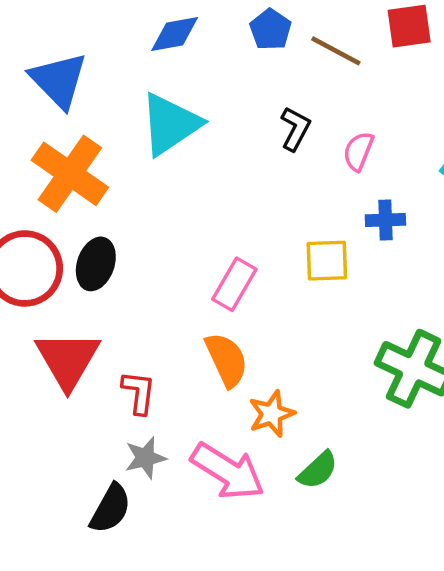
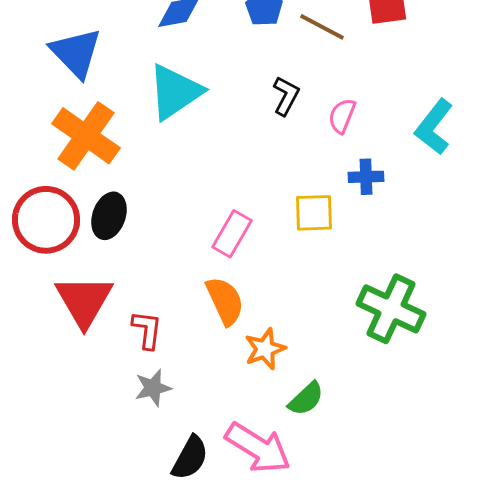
pink arrow: (228, 471) -> (258, 448), moved
black semicircle: (110, 508) -> (190, 458), moved

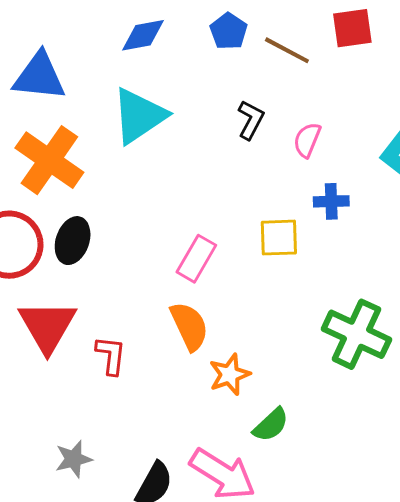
blue triangle: (76, 53) -> (39, 77), turned -40
gray star: (153, 388) -> (74, 459), moved

